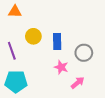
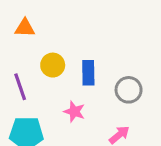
pink star: (61, 67) -> (74, 112), moved

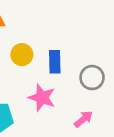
pink star: (74, 112) -> (42, 98), size x1.4

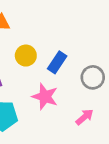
blue rectangle: (55, 62) -> (57, 62), turned 35

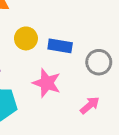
blue rectangle: (57, 62) -> (60, 46), turned 65

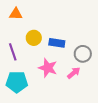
pink arrow: (90, 105) -> (74, 73), moved

